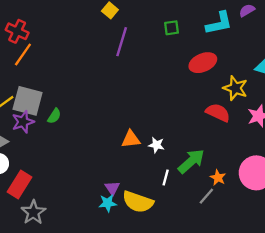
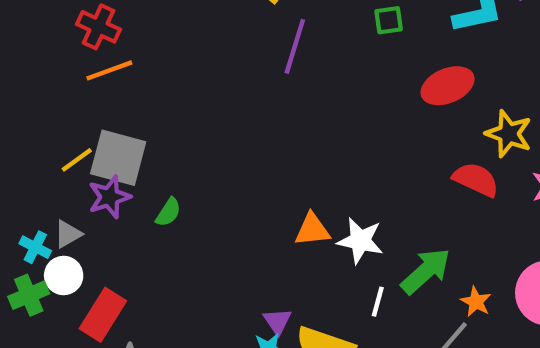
orange line: (23, 54) -> (109, 70), turned 35
green semicircle: (54, 116) -> (168, 212), moved
white star: (156, 145) -> (360, 241), size x1.5

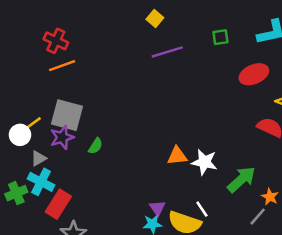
purple line: (295, 46) -> (167, 52), turned 56
yellow line: (77, 160) -> (32, 124), moved
cyan cross: (35, 247) -> (41, 182), moved, size x1.5
white circle: (64, 276) -> (20, 135), moved
white line: (378, 302) -> (202, 209), moved, turned -49

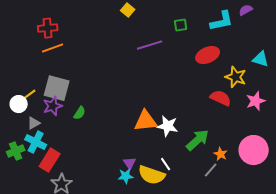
red cross: (56, 41) -> (48, 28), turned -30
purple line: (167, 52) -> (150, 45), moved
orange triangle: (177, 156) -> (146, 121), size x1.4

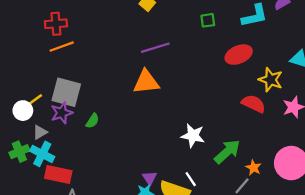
purple line: (150, 45) -> (155, 48), moved
orange triangle: (146, 121) -> (146, 82), moved
green cross: (16, 151) -> (19, 152), moved
red rectangle: (50, 160) -> (58, 174), turned 70

